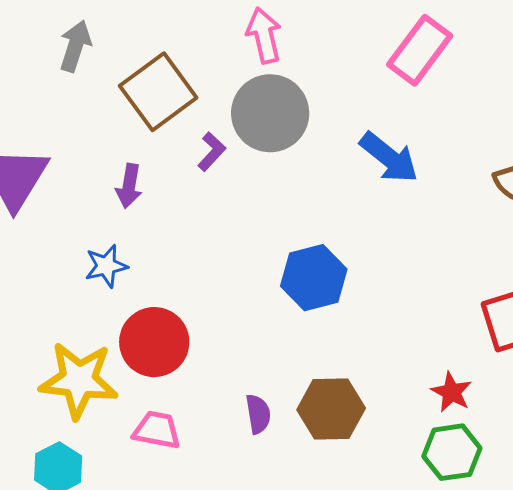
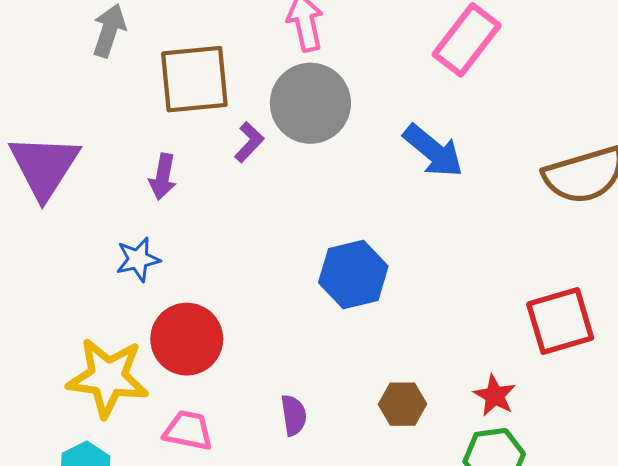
brown square: (158, 92) -> (194, 79), turned 30
brown hexagon: (331, 409) -> (402, 404), moved, size x0.7

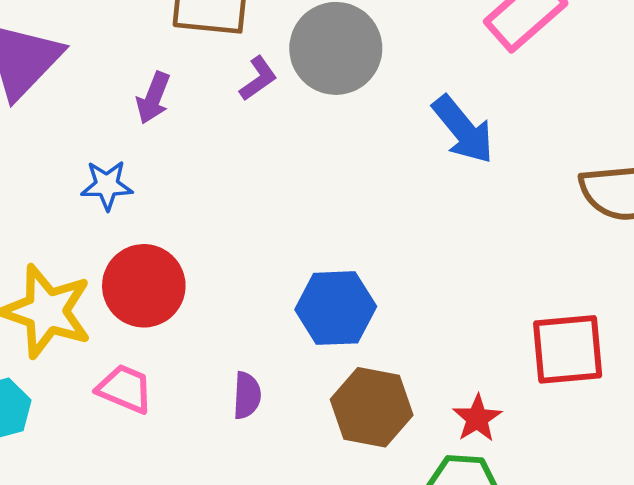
blue hexagon: (353, 274) -> (336, 308), moved
brown hexagon: (402, 404) -> (372, 407), size x1.5

